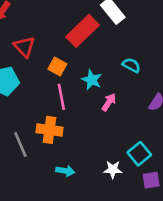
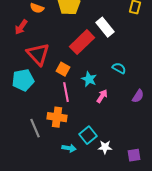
red triangle: (24, 47) -> (38, 54), size x1.4
cyan square: (139, 154) -> (88, 135), moved

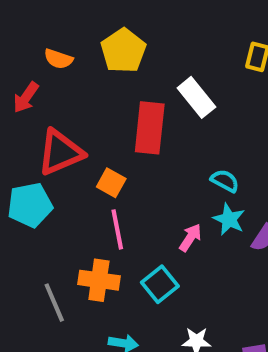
red rectangle: (82, 42) -> (150, 128), turned -40
red triangle: (38, 54) -> (60, 152), turned 50
cyan star: (89, 79) -> (229, 219), moved
cyan square: (88, 135) -> (160, 284), moved

